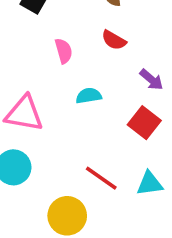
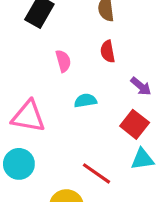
red semicircle: (114, 40) -> (108, 51), turned 50
cyan triangle: (150, 184) -> (142, 159), moved

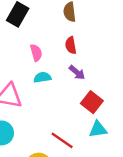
purple arrow: (141, 86) -> (77, 72), moved
cyan semicircle: (85, 101) -> (42, 77), moved

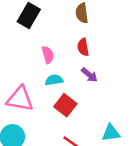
red square: (92, 102) -> (65, 105), moved

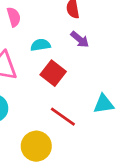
pink semicircle: (48, 55) -> (14, 17), moved

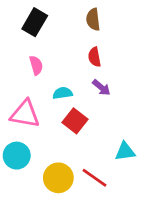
red line: (63, 117) -> (94, 178), moved
yellow circle: (36, 146) -> (58, 178), moved

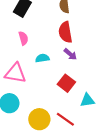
red semicircle: (94, 57) -> (65, 32), size x1.5
red square: (75, 121) -> (66, 83), moved

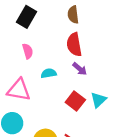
cyan triangle: (87, 100) -> (99, 100), moved, turned -35

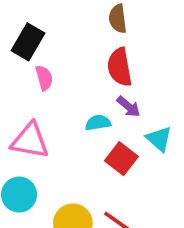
black rectangle: (27, 17) -> (28, 42), moved
cyan semicircle: (49, 73) -> (98, 123), moved
cyan triangle: (99, 100) -> (159, 139), moved, turned -35

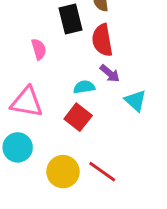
black rectangle: (28, 42) -> (71, 19), moved, turned -44
red square: (121, 159) -> (78, 117), moved

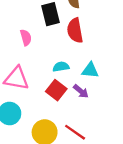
purple arrow: (110, 73) -> (81, 91), moved
cyan triangle: (135, 101) -> (90, 70), moved, turned -36

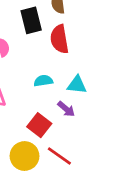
red square: (56, 90) -> (39, 125), moved

